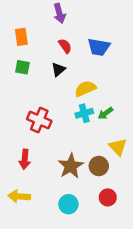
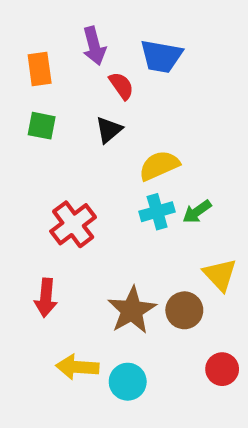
purple arrow: (59, 13) -> (94, 46), moved
blue trapezoid: (99, 47) -> (161, 56), moved
red cross: (39, 120) -> (73, 224), turned 30
yellow arrow: (19, 196) -> (77, 367), moved
red circle: (108, 197) -> (222, 369), moved

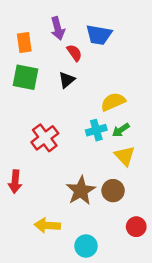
green square: (42, 126) -> (25, 77), size x1.5
yellow semicircle: (159, 166) -> (113, 102), moved
yellow triangle: (220, 275) -> (125, 156), moved
red arrow: (46, 298) -> (15, 182), moved
cyan circle: (128, 382) -> (86, 246), moved

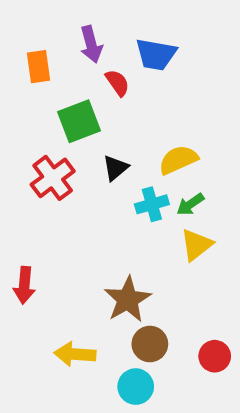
green square: (25, 77) -> (79, 121), moved, turned -32
black triangle: (67, 80) -> (115, 168), moved
red cross: (45, 138) -> (53, 178), moved
yellow triangle: (125, 156) -> (196, 245), turned 35
brown circle: (113, 191) -> (150, 344), moved

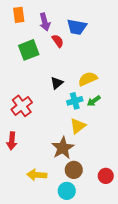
orange rectangle: (38, 67) -> (19, 15), moved
green square: (79, 121) -> (29, 50), moved
red cross: (53, 178) -> (22, 106), moved
yellow triangle: (196, 245) -> (78, 126), moved

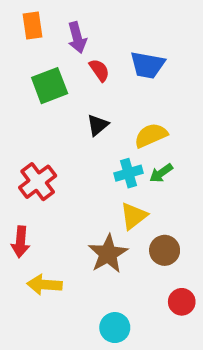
blue trapezoid: (77, 27) -> (147, 65), moved
black triangle: (57, 83) -> (98, 125), moved
brown circle: (74, 170) -> (165, 250), moved
yellow arrow: (37, 175) -> (44, 285), moved

